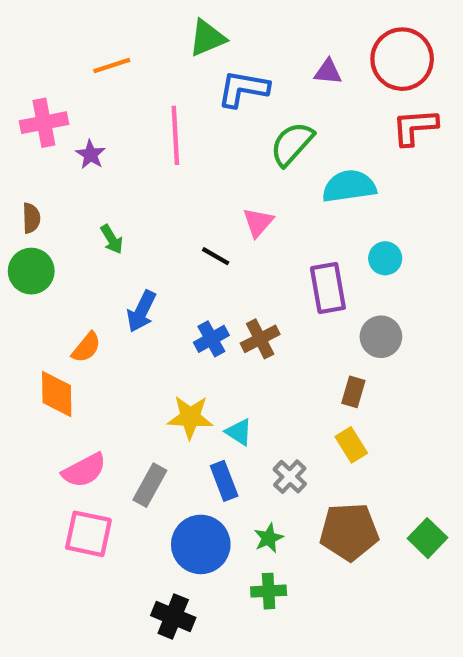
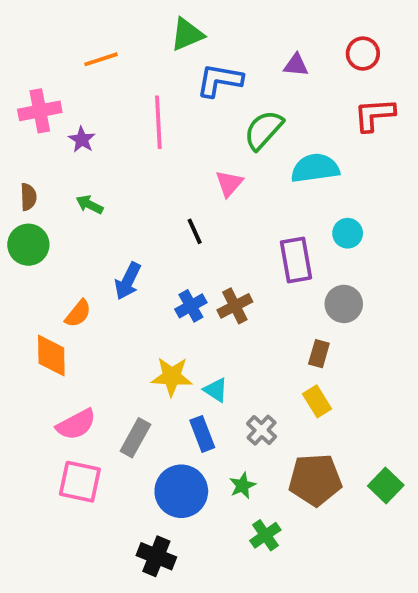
red circle: (402, 59) -> (363, 54), size x0.6
pink triangle: (258, 222) -> (229, 184), moved
green arrow: (112, 239) -> (90, 205), moved, turned 148
black line: (216, 256) -> (195, 231), turned 36
green cross: (269, 591) -> (265, 535), moved, turned -32

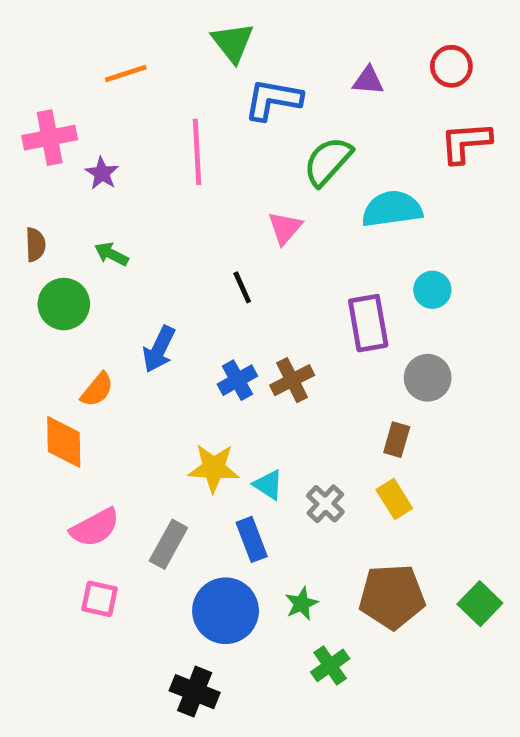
green triangle: (187, 34) -> (233, 43), turned -45
green circle: (28, 245) -> (64, 304), moved
gray cross: (262, 430) -> (325, 504), moved
pink square: (80, 482) -> (100, 599), size x0.7

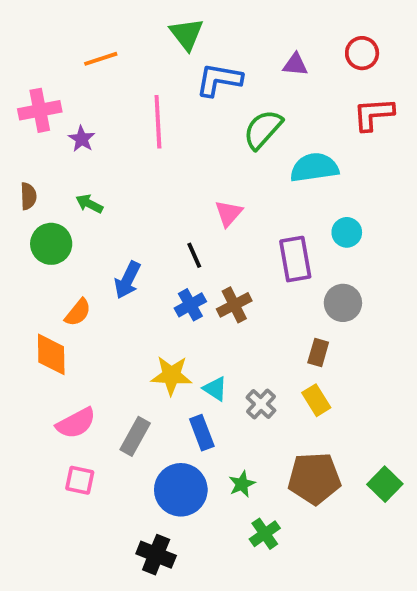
pink triangle: (285, 228) -> (229, 213), moved
black line: (242, 287) -> (194, 255), moved

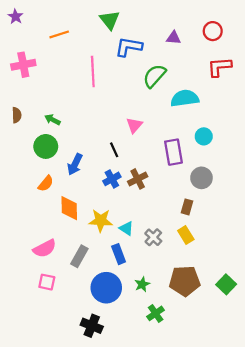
purple star: (82, 139) -> (15, 17), moved
green circle: (51, 244) -> (46, 146), moved
orange diamond: (51, 354) -> (69, 208), moved

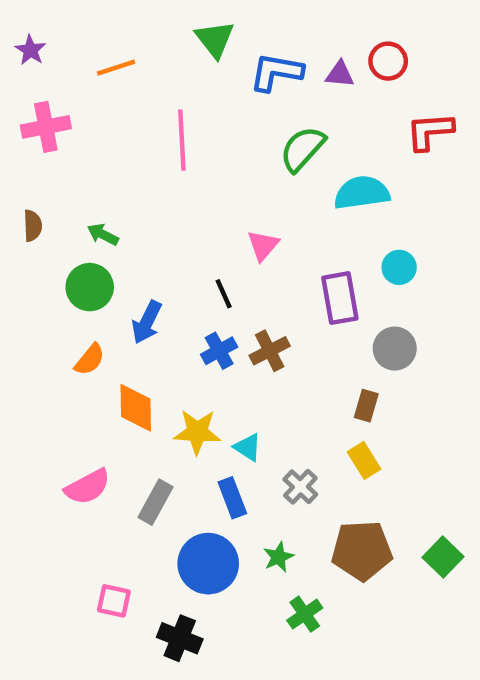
purple star: (15, 17) -> (30, 50), moved
red circle: (213, 31) -> (388, 61), moved
blue L-shape: (129, 47) -> (276, 72), moved
gray cross: (153, 237) -> (300, 487), moved
pink square: (47, 282) -> (114, 601), moved

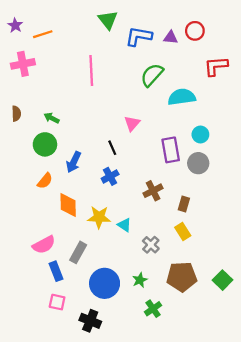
orange line: (116, 68) -> (43, 34), moved
gray circle: (395, 349) -> (198, 163), moved
brown cross: (270, 351) -> (153, 191), moved
blue rectangle: (232, 498) -> (56, 271), moved

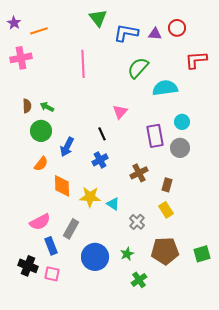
brown semicircle: (16, 114) -> (27, 106), moved
green square: (222, 280) -> (202, 254), turned 30
black cross: (90, 321) -> (28, 266), moved

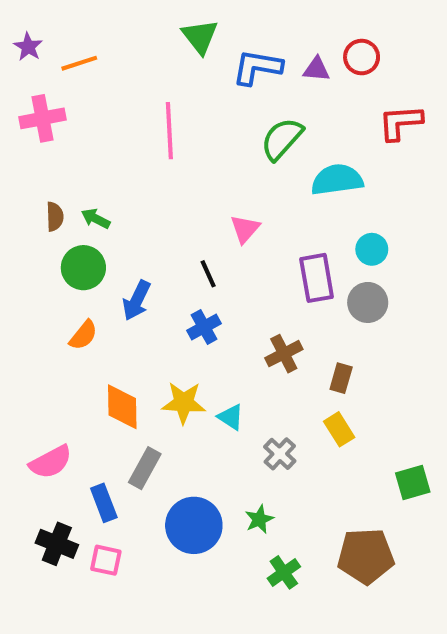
orange diamond: (62, 186) -> (122, 407), moved
pink semicircle: (40, 222) -> (51, 462), moved
brown pentagon: (165, 251) -> (366, 556), moved
green square: (202, 254) -> (413, 482), moved

